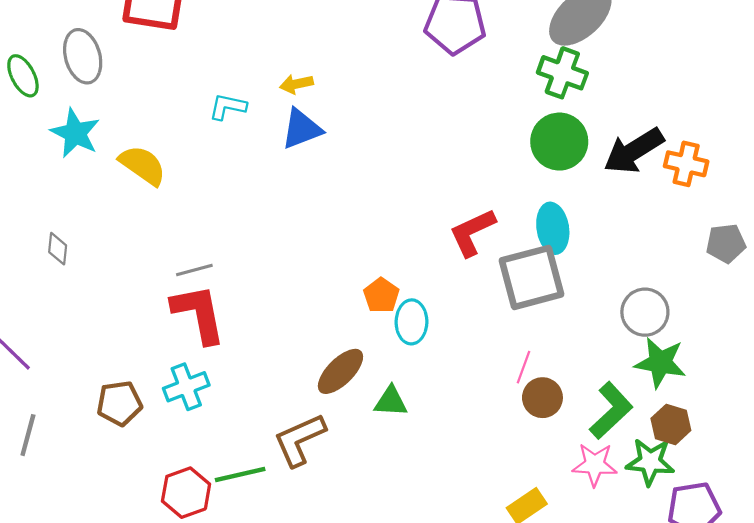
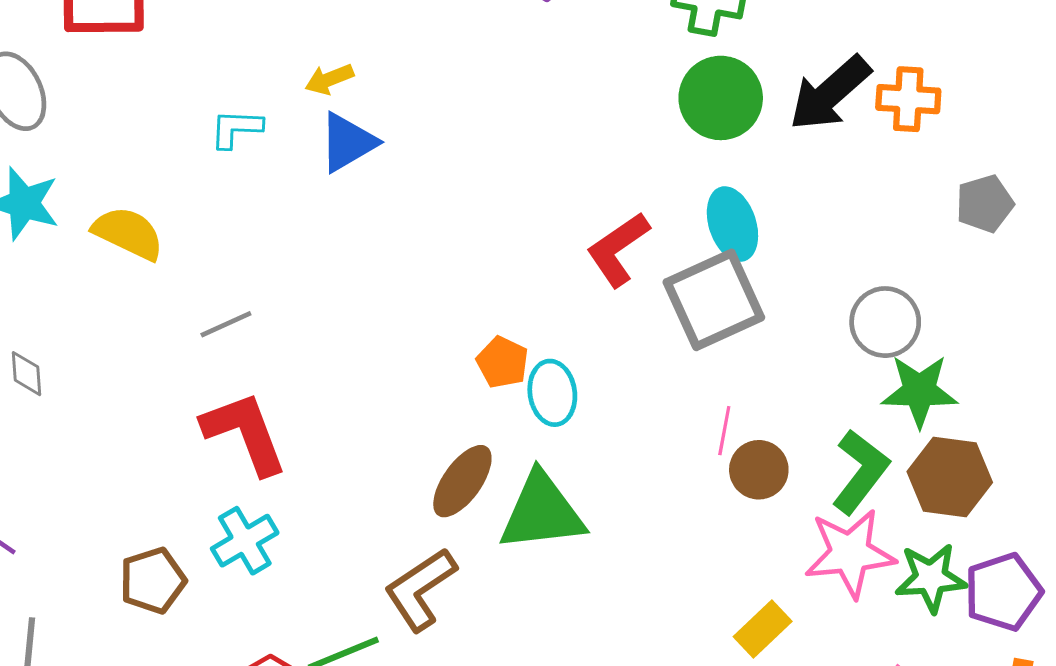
gray line: (194, 270) -> (226, 324), moved
green triangle: (391, 401) -> (542, 512), size x1.8
brown hexagon: (671, 424) -> (950, 477), size x1.4
green star: (650, 462) -> (931, 578), moved
pink star: (595, 465) -> (850, 553), size x1.4

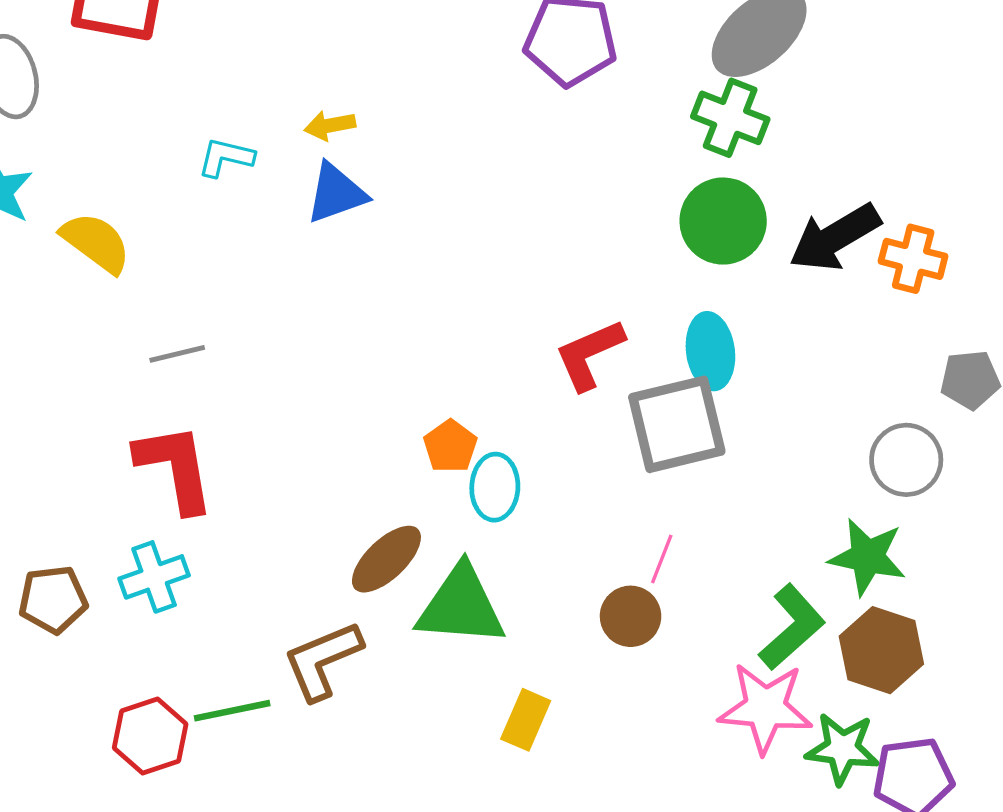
gray circle: (885, 322) -> (906, 460), moved
brown circle: (759, 470) -> (631, 616), moved
yellow rectangle: (763, 629) -> (526, 720), moved, turned -34

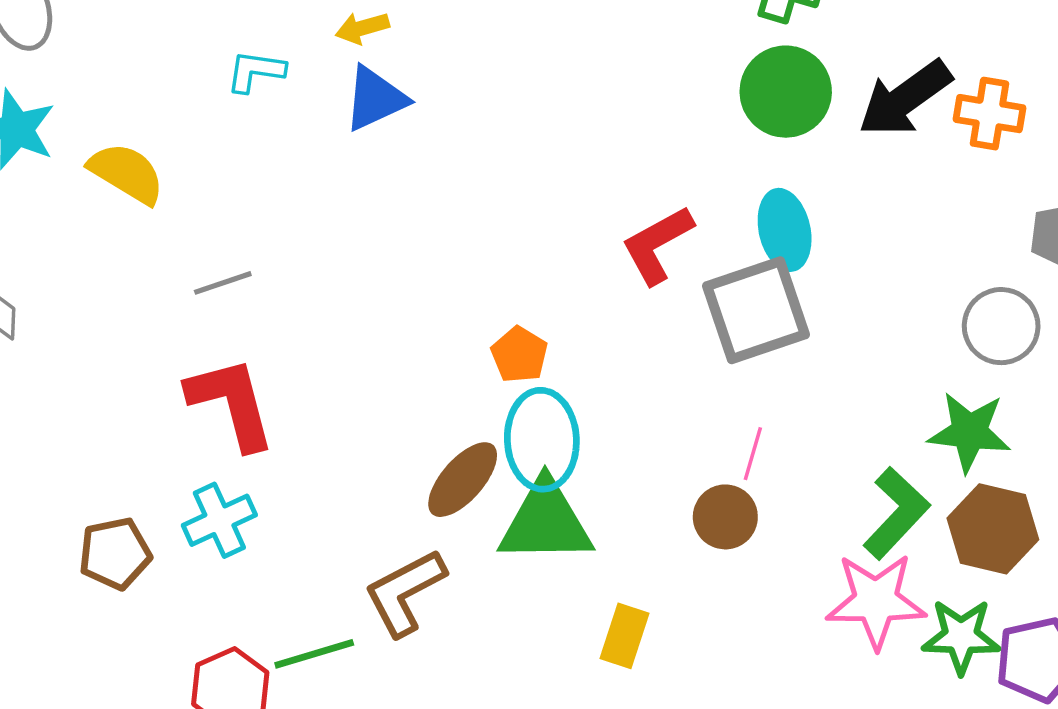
cyan ellipse: (495, 487) -> (542, 440), moved, size x1.4

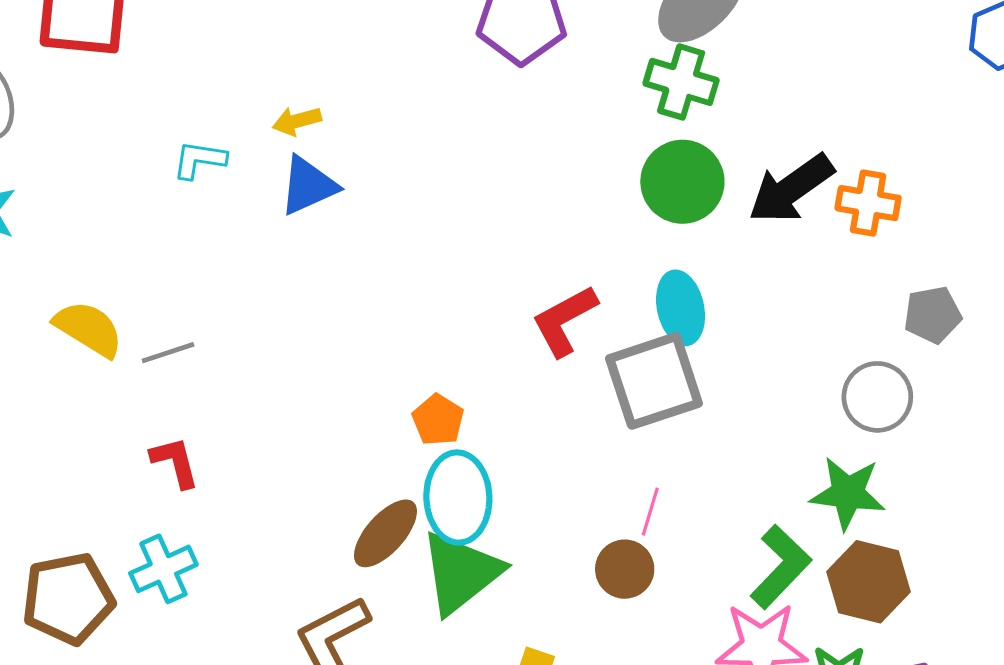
yellow semicircle: (127, 173) -> (89, 329), moved
red L-shape: (231, 403) -> (175, 462), size x0.6
green triangle: (546, 522) -> (461, 573), turned -38
brown pentagon: (115, 553) -> (68, 599), size x1.4

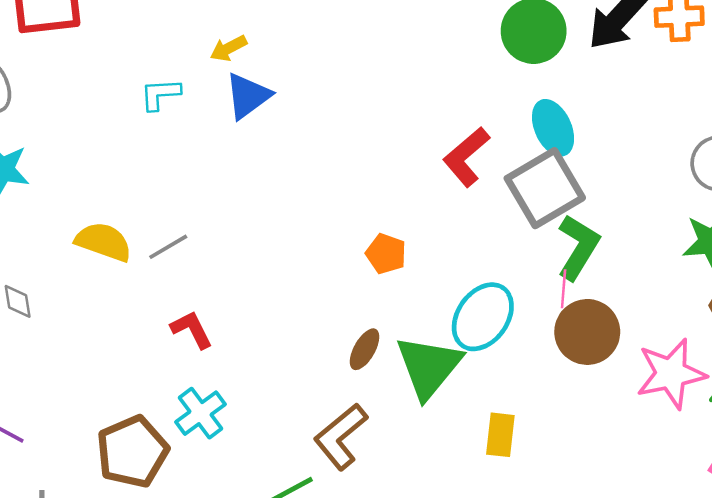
cyan ellipse: (458, 498) -> (483, 317), moved, turned 50
brown ellipse: (385, 533) -> (365, 349), size x0.7
green L-shape: (781, 567) -> (578, 247), moved
brown circle: (625, 569) -> (587, 332), moved, size x1.4

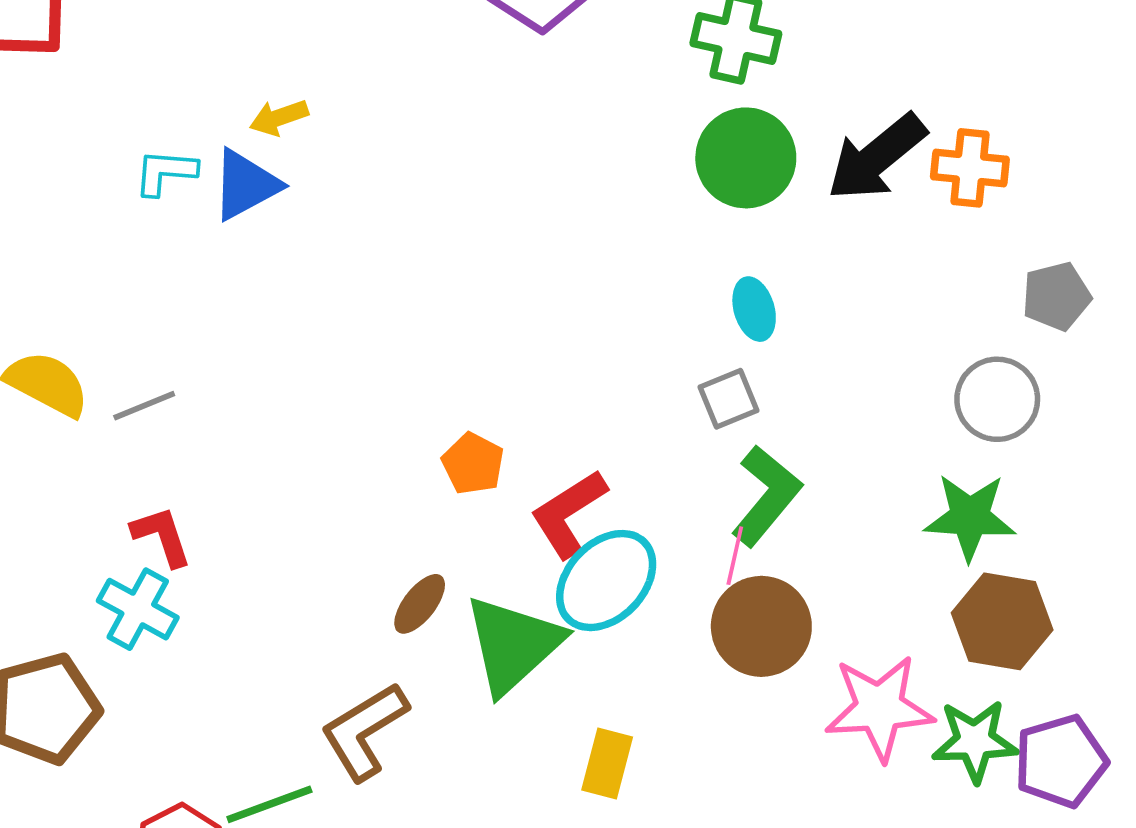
blue triangle: (248, 96) -> (246, 185), moved
cyan ellipse: (553, 128) -> (754, 309), size x0.7
red L-shape: (466, 157) -> (568, 514), moved
gray square: (545, 188) -> (728, 399), size x0.5
cyan cross: (201, 413) -> (138, 609), moved, turned -33

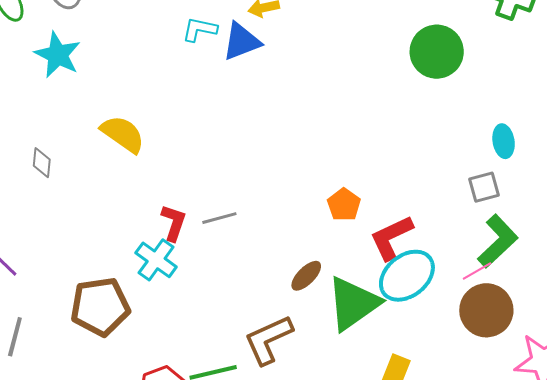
green circle: (746, 158) -> (437, 52), moved
gray line: (144, 406) -> (219, 218), moved
red L-shape: (162, 536) -> (174, 223), turned 30
pink line: (735, 556) -> (477, 271), turned 40

